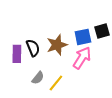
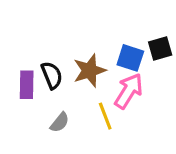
blue square: (83, 37) -> (130, 58), turned 30
yellow line: (56, 83) -> (105, 116), moved, turned -60

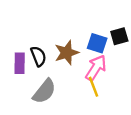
yellow line: (105, 116) -> (94, 87), moved
gray semicircle: (60, 122) -> (44, 91), size x1.6

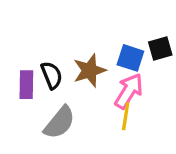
yellow line: (94, 87) -> (126, 116), turned 30

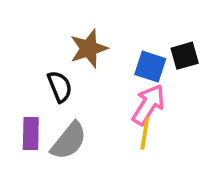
brown star: (89, 71) -> (89, 48), moved
purple rectangle: (26, 85) -> (31, 134), moved

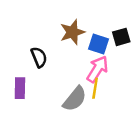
brown star: (89, 48) -> (72, 32), moved
gray semicircle: (69, 141) -> (75, 99), moved

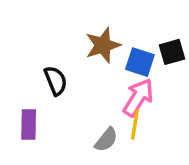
gray semicircle: (75, 99) -> (106, 140), size x0.7

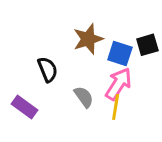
purple rectangle: (29, 125) -> (25, 107), turned -55
gray semicircle: (106, 140) -> (84, 97), moved, turned -75

